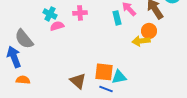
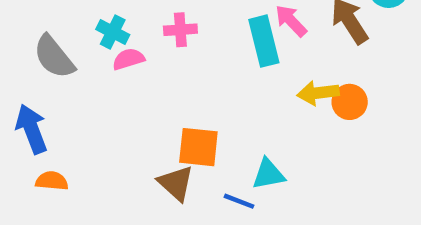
cyan rectangle: (117, 18) -> (264, 41), size x1.5
orange circle: (149, 31) -> (350, 102), moved
gray semicircle: (24, 39) -> (54, 57), moved
orange square: (104, 72) -> (198, 147), moved

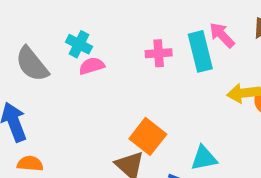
pink cross: (180, 30) -> (159, 53), moved
orange square: (198, 147) -> (148, 136), turned 32

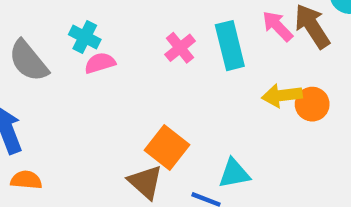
pink arrow: (222, 35) -> (278, 26), moved
pink cross: (159, 53) -> (180, 48), turned -35

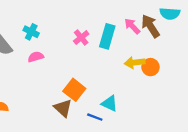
cyan rectangle: (230, 46) -> (107, 36), turned 30
pink semicircle: (100, 63) -> (36, 57), moved
cyan triangle: (234, 173) -> (110, 103), turned 36

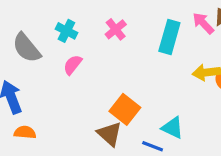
pink cross: (81, 38) -> (116, 29), moved
pink semicircle: (36, 57) -> (73, 65), turned -35

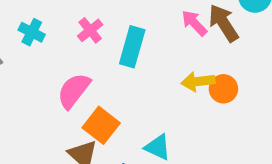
cyan rectangle: (169, 37) -> (132, 47), moved
pink semicircle: (73, 65) -> (74, 91), moved, size x1.5

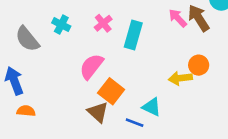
yellow arrow: (198, 81) -> (180, 78), moved

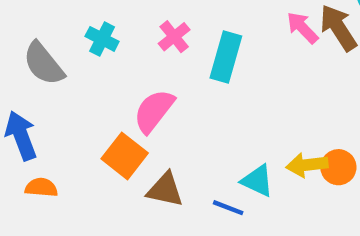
orange circle: (199, 65) -> (338, 167), moved
yellow arrow: (180, 78) -> (307, 165), moved
orange square: (111, 91) -> (125, 156), moved
brown triangle: (98, 112) -> (165, 190), turned -30

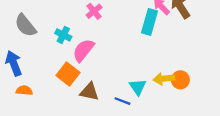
cyan cross: (102, 39) -> (63, 35), moved
cyan rectangle: (226, 57) -> (150, 22), moved
cyan triangle: (257, 181) -> (138, 87), turned 30

